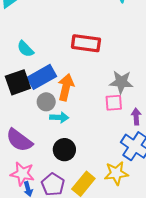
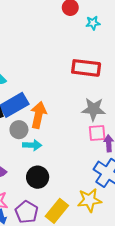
red rectangle: (86, 43) -> (86, 68), moved
pink square: (114, 103) -> (97, 133), moved

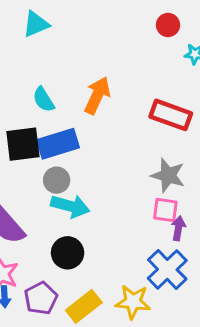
orange arrow: (38, 115) -> (97, 95), moved
cyan arrow: (32, 145) -> (70, 206), size x1.4

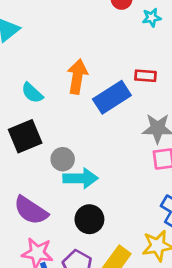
red rectangle: (171, 115) -> (145, 76), size x0.6
blue rectangle: (58, 144) -> (112, 97), moved

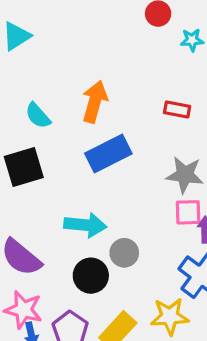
blue rectangle: (112, 97) -> (108, 153), moved
gray circle: (63, 159) -> (124, 253), moved

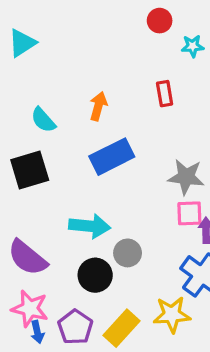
orange arrow: (95, 102) -> (98, 106), size x0.7
red rectangle: (177, 110) -> (165, 94), moved, turned 70

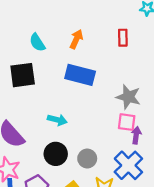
blue rectangle: (112, 157) -> (80, 75), turned 32
cyan arrow: (90, 226) -> (57, 120), size x0.7
gray circle: (128, 253) -> (87, 158), moved

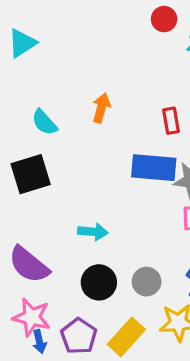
red rectangle: (123, 38) -> (171, 121), moved
blue rectangle: (80, 75) -> (154, 168), moved

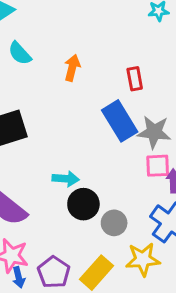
cyan semicircle: (44, 122) -> (20, 53), moved
blue rectangle: (154, 168) -> (120, 121), turned 54
black circle: (99, 282) -> (83, 204), moved

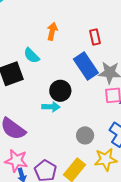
cyan semicircle: (20, 53) -> (32, 56), moved
black circle: (83, 204) -> (60, 91), moved

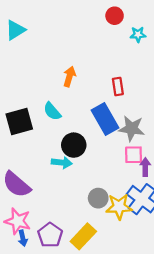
cyan semicircle: (32, 56) -> (52, 111), moved
yellow star: (106, 159) -> (119, 207), moved

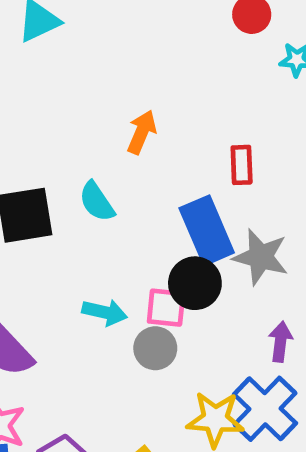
black circle: (74, 145) -> (195, 283), moved
pink square: (134, 155) -> (166, 308), moved
gray circle: (98, 198) -> (155, 348), moved

